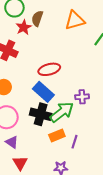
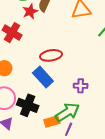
green arrow: (62, 112) -> (67, 112), moved
black cross: (41, 114) -> (28, 105), moved

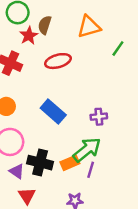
red ellipse: (51, 55) -> (58, 61), moved
black cross: (28, 105) -> (40, 163), moved

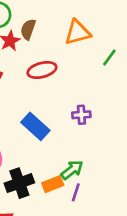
purple cross: (99, 117) -> (81, 115), moved
green arrow: (87, 150) -> (72, 170), size x0.7
black cross: (40, 163) -> (19, 183), turned -35

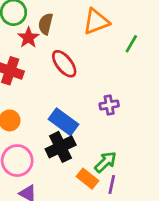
red ellipse: (42, 70) -> (64, 64), turned 72
black cross: (19, 183) -> (61, 147), moved
orange rectangle: (53, 184) -> (87, 179), turned 66

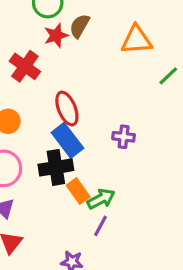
red ellipse: (64, 64) -> (67, 109), moved
orange rectangle: (87, 179) -> (78, 191), moved

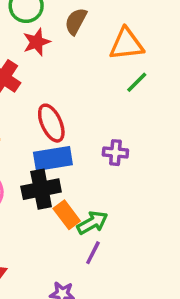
brown semicircle: (80, 26) -> (76, 21), moved
green line: (168, 76) -> (137, 82), moved
blue rectangle: (67, 140) -> (53, 159), turned -60

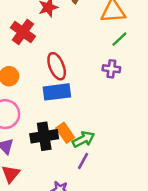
purple cross: (115, 153) -> (111, 69), moved
black cross: (41, 189) -> (44, 136), moved

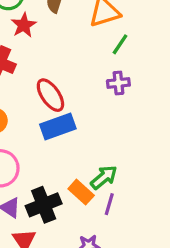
orange rectangle: (65, 133) -> (81, 192), moved
black cross: (44, 136) -> (44, 205), moved

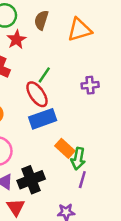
green line: (120, 44) -> (44, 75), moved
green arrow: (104, 177) -> (78, 159), turned 140
orange rectangle: (81, 192) -> (65, 148), moved

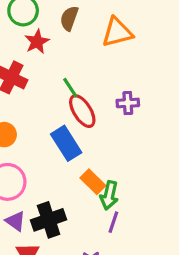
green line: (44, 75) -> (70, 88), turned -70
red ellipse: (37, 94) -> (82, 111), moved
blue rectangle: (43, 119) -> (66, 143), turned 75

